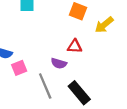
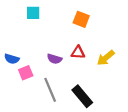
yellow arrow: (104, 25) -> (106, 58), moved
purple semicircle: (59, 63) -> (54, 59), moved

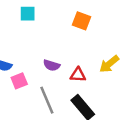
red triangle: (78, 52) -> (78, 75), moved

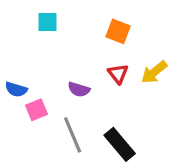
yellow arrow: (109, 64) -> (154, 72), moved
red triangle: (78, 75) -> (118, 74), moved, turned 49

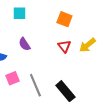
purple semicircle: (79, 89) -> (24, 44), moved, turned 40
pink square: (37, 110) -> (12, 78), moved

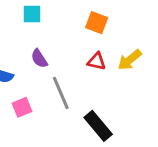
red triangle: (64, 46) -> (97, 61), turned -40
gray line: (35, 85) -> (61, 93), moved

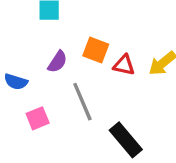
orange square: (97, 23) -> (96, 50), moved
purple semicircle: (39, 59) -> (57, 62), turned -114

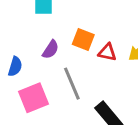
blue semicircle: (16, 82) -> (15, 67), turned -90
pink square: (38, 118) -> (34, 98), size x1.5

